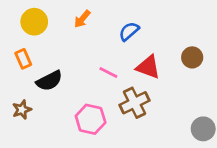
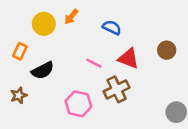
yellow circle: (34, 22) -> (44, 24), moved
blue semicircle: (129, 31) -> (112, 27), turned 66
orange rectangle: (23, 59) -> (20, 51), turned 49

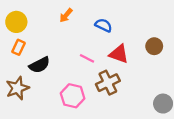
yellow circle: (44, 24) -> (16, 22), moved
brown star: (19, 95) -> (17, 88), size x1.5

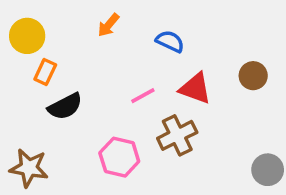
orange rectangle: (19, 47) -> (45, 72), moved
pink line: (87, 58) -> (143, 96), turned -56
brown star: (17, 88) -> (29, 168), moved, turned 30

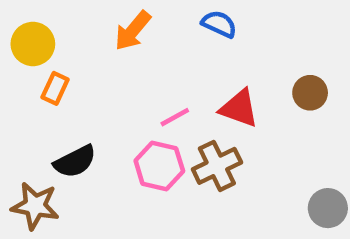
orange arrow: (108, 25) -> (133, 31), size x1.4
blue semicircle: (170, 41) -> (219, 24), moved
black semicircle: (65, 106) -> (75, 162), moved
pink hexagon: (119, 157) -> (159, 166), moved

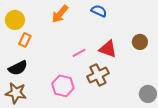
black semicircle: (75, 162) -> (18, 68), moved
pink hexagon: (159, 166) -> (63, 86), moved

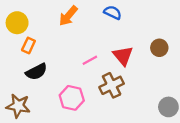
red triangle: (108, 49) -> (123, 56), turned 30
black semicircle: (18, 68) -> (36, 72), moved

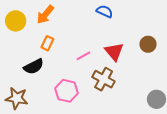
orange arrow: (68, 16) -> (45, 15), moved
orange rectangle: (28, 45) -> (47, 43), moved
brown cross: (112, 85) -> (104, 79), turned -35

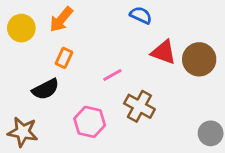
brown circle: (148, 44) -> (199, 59), size x1.5
red triangle: (114, 52) -> (164, 52), moved, turned -30

